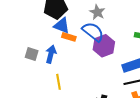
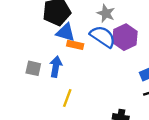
purple hexagon: (104, 46) -> (125, 37), moved
yellow line: (58, 82) -> (67, 98), turned 35

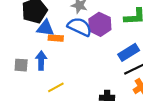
yellow line: (67, 98) -> (56, 87), turned 49

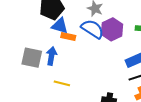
gray square: (21, 65) -> (32, 58), size x1.5
yellow line: (56, 87) -> (62, 83), turned 35

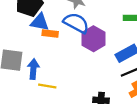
purple hexagon: (112, 29) -> (94, 39), moved
blue arrow: (51, 56) -> (33, 69), moved

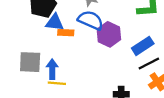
yellow line: (47, 86) -> (57, 83), moved

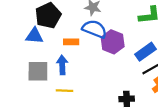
blue triangle: (55, 22) -> (34, 36), moved
blue arrow: (52, 69) -> (62, 65), moved

